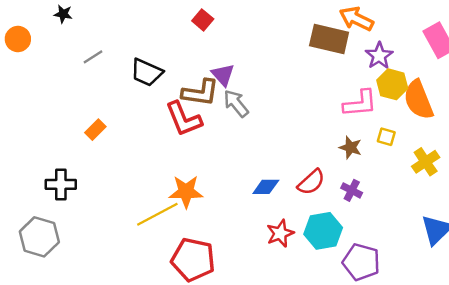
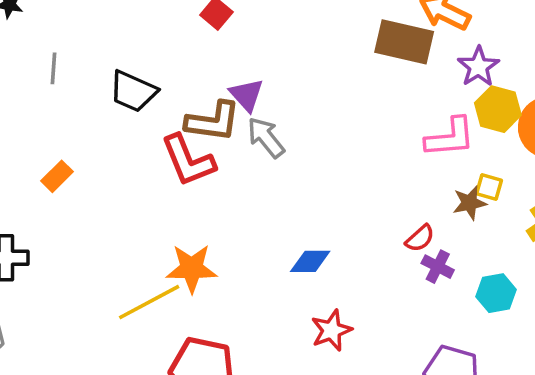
gray line: (93, 57) -> (54, 68), turned -54
brown star: (351, 147) -> (470, 203), moved, turned -30
red semicircle: (311, 182) -> (420, 238), moved, size x0.7
cyan hexagon: (323, 231) -> (496, 293), moved, size x0.7

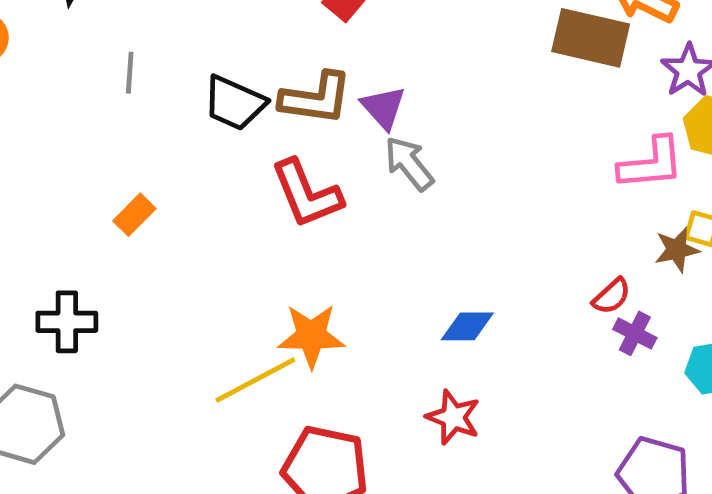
brown L-shape: (213, 121) -> (316, 98), moved
red star: (331, 330) -> (453, 417), moved, turned -30

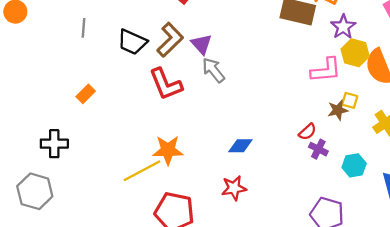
brown L-shape: (316, 98) -> (170, 40), turned -52
red star: (453, 417) -> (234, 188), turned -30

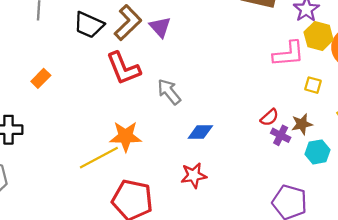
gray arrow: (213, 70) -> (169, 92), moved
brown star: (338, 110) -> (302, 124), moved

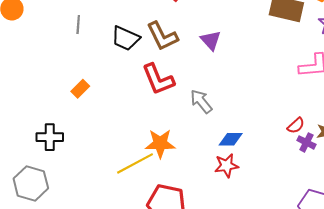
brown L-shape: (128, 23) -> (162, 36), turned 108
purple triangle: (160, 27) -> (211, 40), moved
red star: (194, 175) -> (226, 166), moved

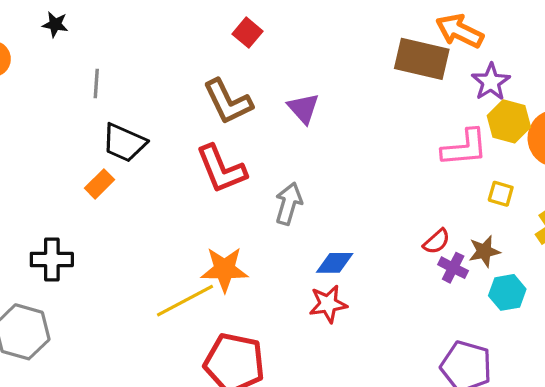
black trapezoid: (125, 38) -> (124, 143), moved
gray arrow: (201, 101) -> (289, 204), turned 55

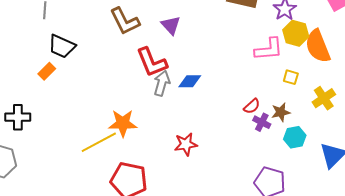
red L-shape: (221, 169) -> (152, 62), moved
blue diamond: (335, 263) -> (190, 81), moved

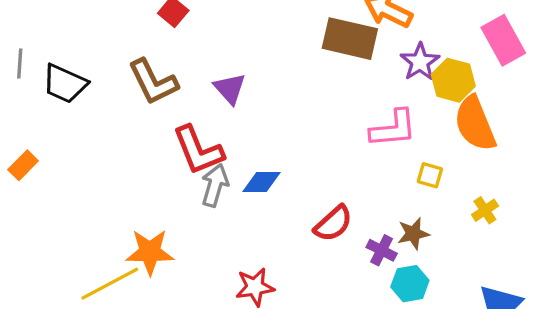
yellow hexagon: (296, 33) -> (453, 80), moved
black trapezoid: (62, 46) -> (65, 84), moved
yellow cross: (324, 98) -> (485, 210), size x0.7
red semicircle: (252, 106) -> (333, 224), moved, size x1.4
cyan hexagon: (295, 137) -> (410, 284), moved

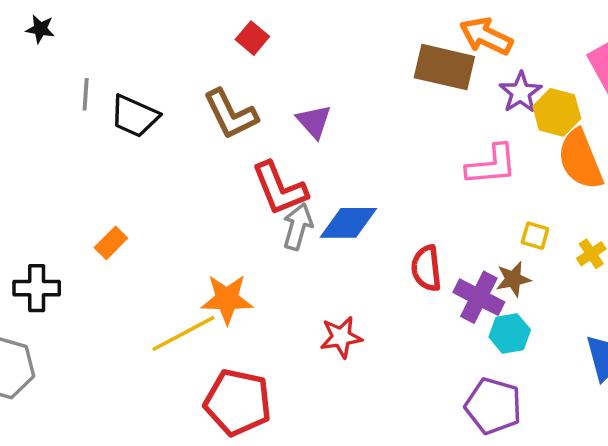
orange rectangle: (23, 165) -> (111, 243), moved
yellow square: (430, 175) -> (535, 236), moved
blue diamond: (262, 182) -> (348, 223), size x1.4
red semicircle: (333, 224) -> (426, 268), turned 126
purple cross: (382, 250) -> (479, 297), size x1.5

